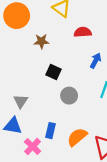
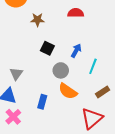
blue arrow: (96, 61) -> (76, 51), moved
orange semicircle: (77, 137) -> (68, 91), moved, turned -108
pink cross: (33, 147) -> (13, 117), moved

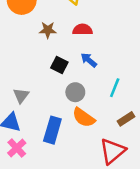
red semicircle: (76, 13) -> (82, 30), moved
blue arrow: (76, 51) -> (89, 60), moved, turned -80
blue rectangle: (42, 102) -> (52, 130), size x1.5

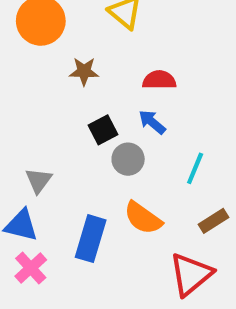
red semicircle: (82, 30) -> (159, 80), moved
black square: (59, 65) -> (103, 130), turned 35
gray circle: (75, 92) -> (128, 159), moved

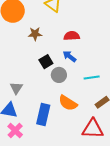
cyan line: (195, 168) -> (92, 77), turned 63
red triangle: (191, 274) -> (93, 129), turned 45

